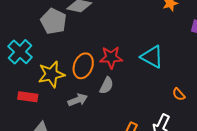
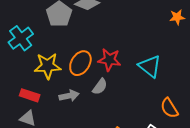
orange semicircle: (179, 94) -> (169, 108), size x1.5
red rectangle: (28, 97) -> (30, 95), moved

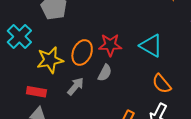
gray arrow: (69, 96) -> (76, 86), turned -30
orange semicircle: (169, 108) -> (162, 84), moved

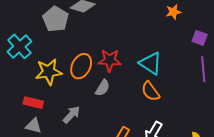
orange semicircle: (162, 84) -> (150, 91), moved
gray arrow: (76, 86) -> (71, 115), moved

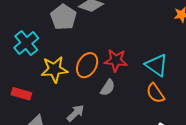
red rectangle: (33, 103) -> (21, 94), moved

